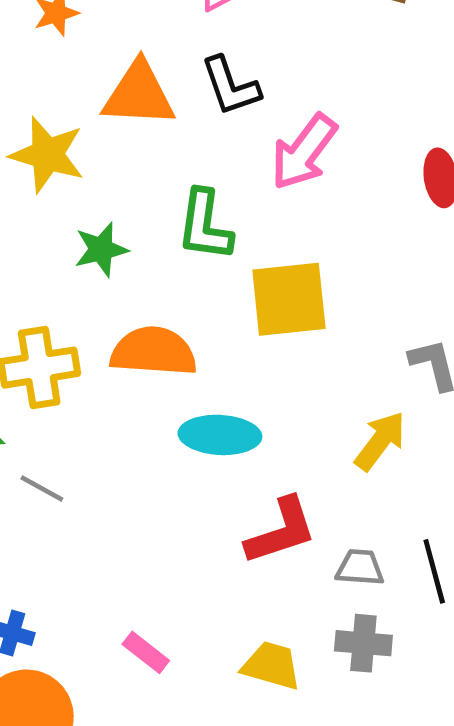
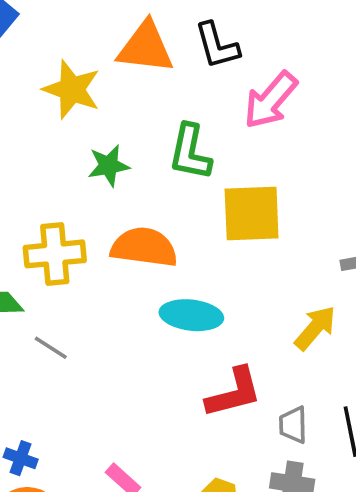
gray trapezoid: (360, 568) -> (293, 425), turned -99

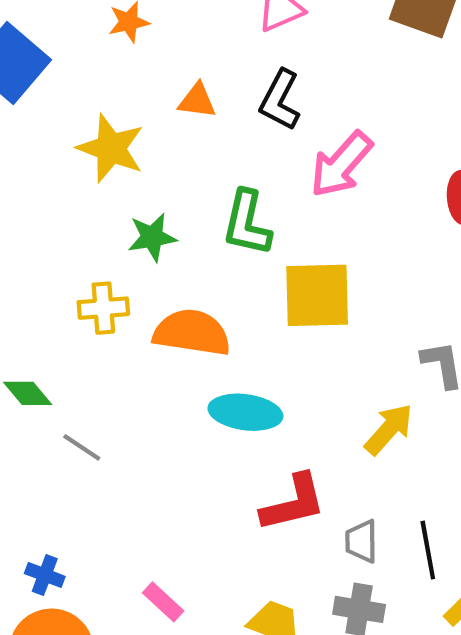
black L-shape: (217, 46) -> (280, 100), turned 42
orange triangle: (146, 47) -> (197, 101), size x0.6
yellow cross: (55, 254) -> (103, 308), moved, size x0.7

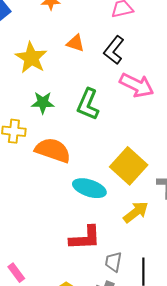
pink arrow: (341, 164) -> (137, 85), turned -116
yellow square: (317, 295) -> (129, 166), moved, turned 33
cyan ellipse: (245, 412) -> (89, 188), moved

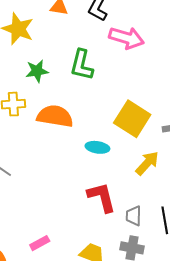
cyan ellipse: (89, 188) -> (97, 147), size x0.7
red L-shape: (85, 238) -> (102, 197), turned -92
pink rectangle: (16, 273) -> (40, 243), turned -72

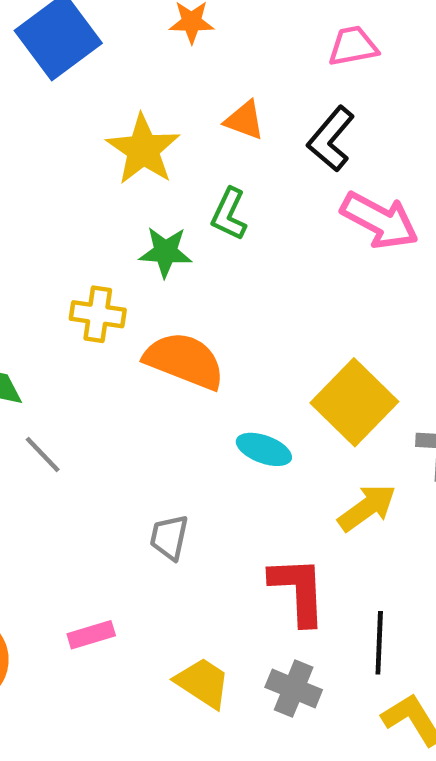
green L-shape: (82, 65) -> (229, 214), moved, size x0.7
red L-shape: (102, 197) -> (298, 591), moved
gray trapezoid: (134, 216) -> (169, 537), moved

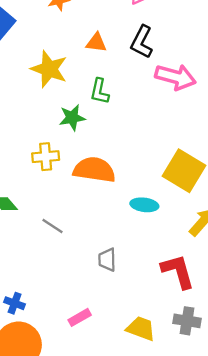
gray line: (43, 455) -> (53, 226), moved

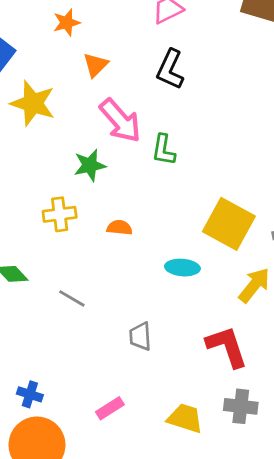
orange triangle: (96, 43) -> (96, 65), moved, turned -50
yellow star: (49, 69) -> (33, 103), moved
pink arrow: (175, 77) -> (120, 121), moved, turned 36
green L-shape: (100, 91) -> (164, 150), moved
orange semicircle: (94, 170) -> (120, 228), size x0.5

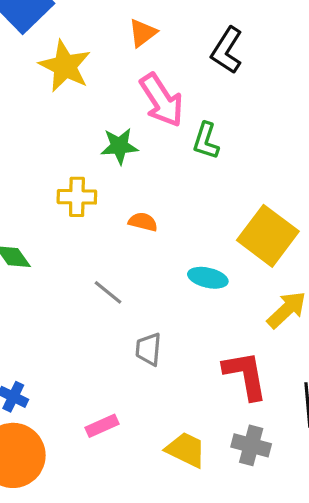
gray line: (72, 298) -> (108, 292), moved

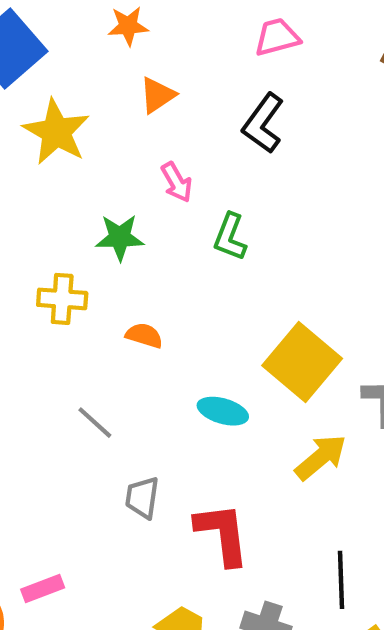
pink arrow: (162, 100) -> (177, 182), size x0.6
red L-shape: (245, 375) -> (222, 534), moved
pink rectangle: (102, 426) -> (43, 589), moved

